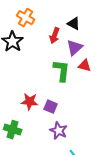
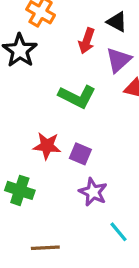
green L-shape: (62, 71) -> (77, 97), moved, turned 110

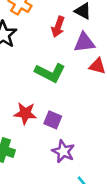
purple triangle: (119, 60) -> (84, 42), turned 35

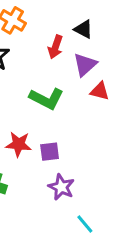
purple triangle: (84, 42) -> (85, 65), turned -35
purple square: (53, 120) -> (50, 152), turned -30

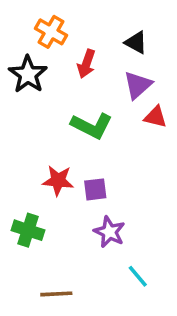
red arrow: (55, 47) -> (86, 64), moved

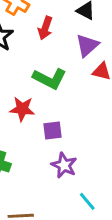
red star: (58, 181) -> (22, 109), moved

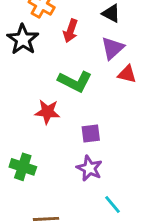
purple square: (52, 131) -> (91, 134), moved

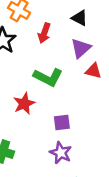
red star: (47, 112) -> (24, 104), turned -30

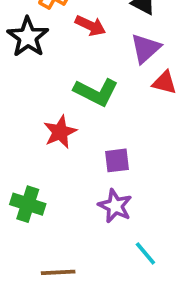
red arrow: (44, 33) -> (90, 26), turned -84

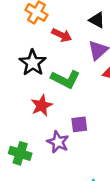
black star: (28, 37) -> (33, 63), moved
purple star: (115, 206) -> (58, 142), moved

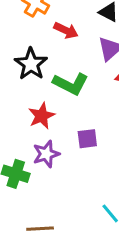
purple star: (58, 142) -> (46, 154), moved, turned 30

